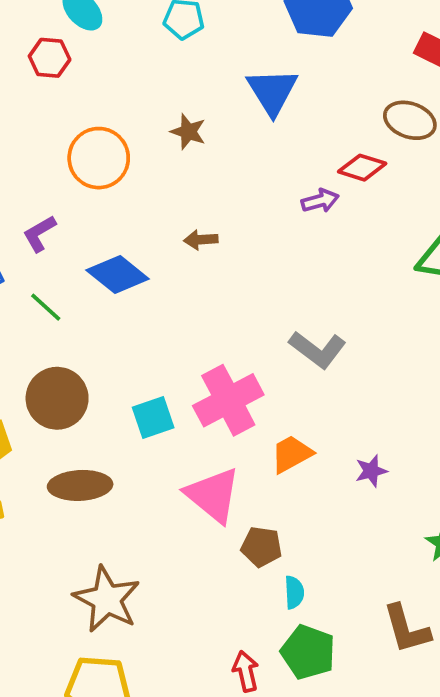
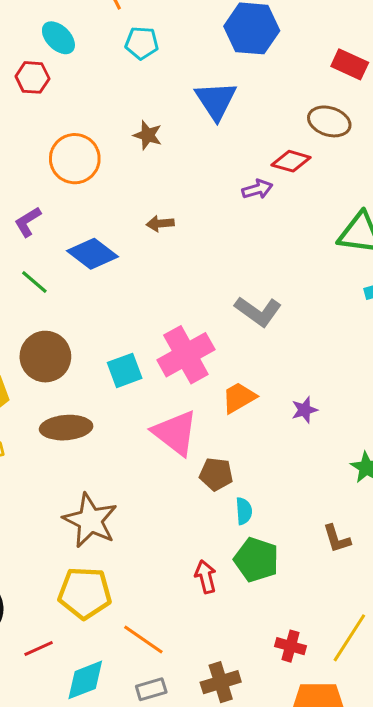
brown L-shape: (406, 629) -> (337, 539), size x0.7

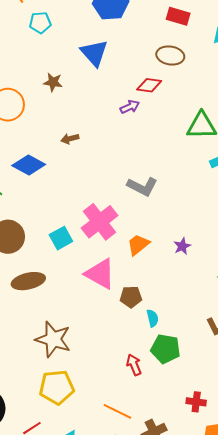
orange line: (143, 639) -> (117, 411), moved

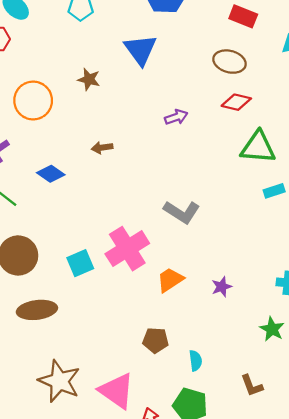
red diamond: (149, 85) -> (236, 102), moved
blue diamond: (29, 165) -> (51, 174), size x0.7
pink triangle: (100, 274) -> (117, 391), moved
cyan semicircle: (153, 318) -> (195, 361), moved

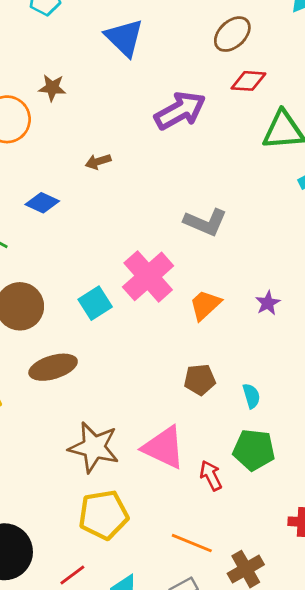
brown ellipse: (230, 62) -> (232, 34), turned -48
brown star: (89, 79) -> (52, 88), moved
purple arrow: (176, 117) -> (180, 111), size x1.8

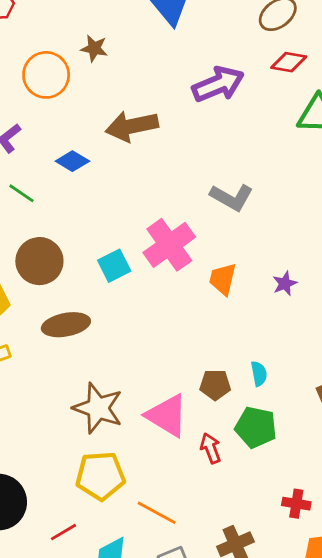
brown arrow: (98, 162) -> (132, 126), size x2.0
orange trapezoid: (205, 305) -> (223, 279), turned -40
brown pentagon: (200, 380) -> (215, 385), moved
orange line: (192, 543) -> (157, 513), moved

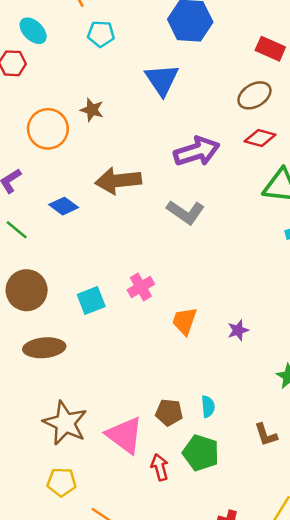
gray L-shape: (232, 197) -> (186, 212), moved
pink cross: (169, 245) -> (141, 287), size x0.6
yellow pentagon: (100, 476) -> (62, 482), size x0.7

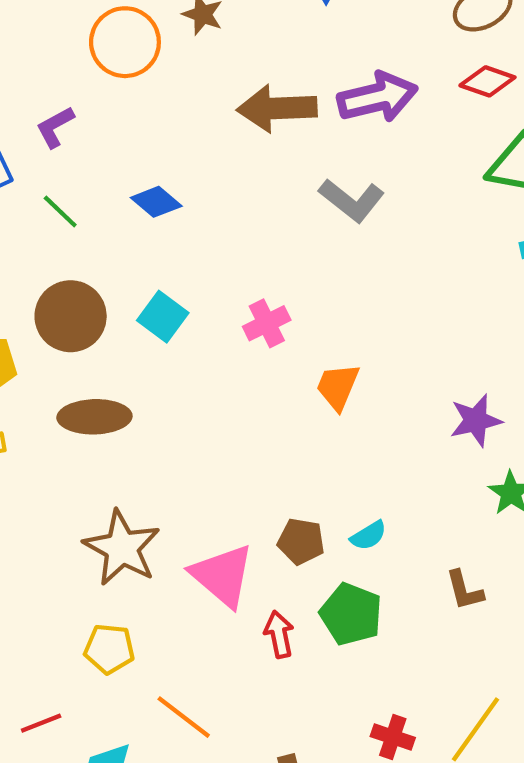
brown arrow: (118, 181) -> (277, 108), moved
blue diamond: (64, 206) -> (156, 202), moved
cyan square: (91, 300) -> (163, 317), moved, turned -36
purple star: (238, 330) -> (476, 421), moved, size x1.4
cyan semicircle: (208, 407) -> (369, 536), turned 60

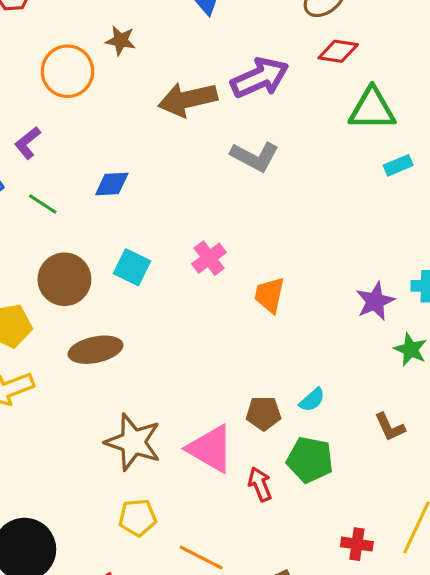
blue diamond: (156, 202) -> (112, 184), turned -33

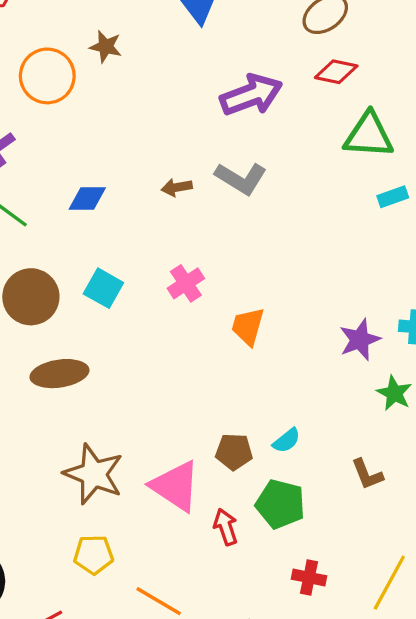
brown arrow: (188, 99) -> (177, 187), moved, size x0.5
red cross: (357, 544) -> (309, 577), moved

